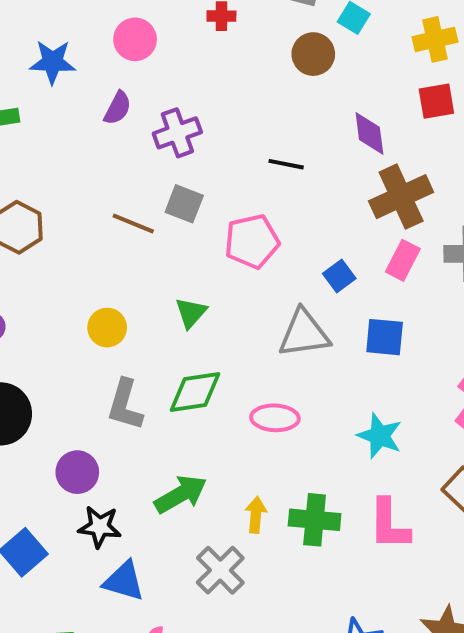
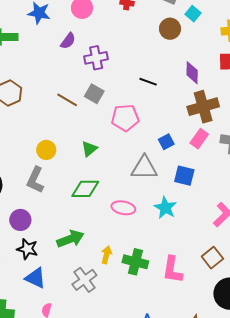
gray L-shape: (125, 405) -> (35, 180), moved
cyan star: (380, 436) -> (165, 208), moved

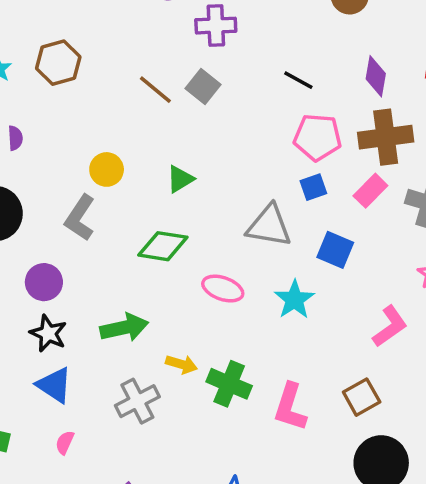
pink pentagon: (125, 118) -> (318, 137), moved
yellow arrow: (106, 255) -> (181, 364), turned 84

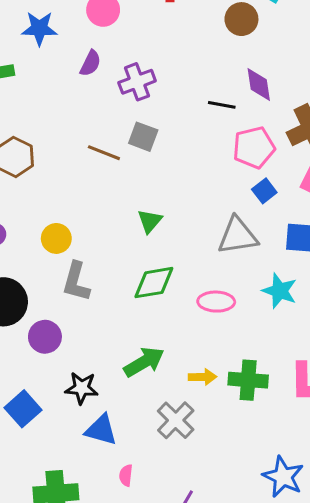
purple diamond: (376, 76) -> (259, 85), moved
yellow circle: (107, 169) -> (56, 238), moved
purple circle: (44, 282) -> (45, 337), moved

